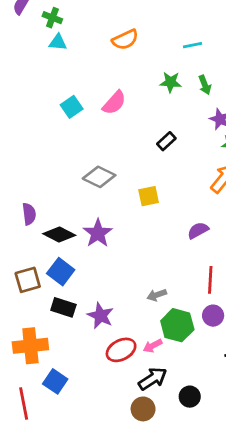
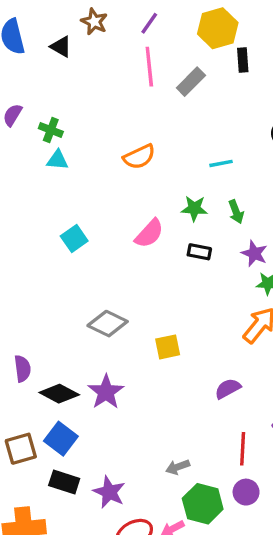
pink semicircle: (114, 103) -> (149, 233), moved
black rectangle: (166, 141) -> (199, 252), moved, turned 54

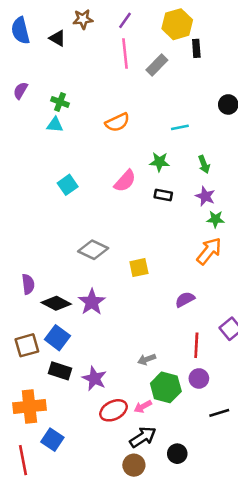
brown star: (94, 22) -> (83, 19), turned -30
green cross: (51, 130) -> (60, 102), moved
green arrow: (236, 212) -> (204, 164), moved

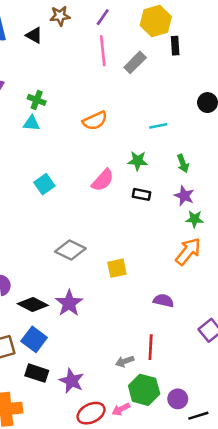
purple semicircle: (185, 299) -> (163, 301), turned 42
red line: (196, 345) -> (151, 347), moved
purple circle: (199, 378) -> (178, 399), moved

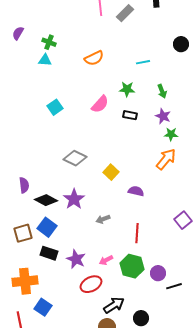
yellow square: (117, 268) -> (111, 172), turned -35
purple semicircle: (163, 301) -> (136, 191), moved
gray arrow: (125, 361) -> (103, 219), moved
pink arrow: (121, 409) -> (106, 260), moved

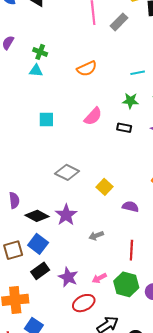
green star: (127, 89) -> (130, 101), moved
cyan square: (55, 107) -> (46, 119), turned 35
black rectangle: (49, 253) -> (40, 271), turned -54

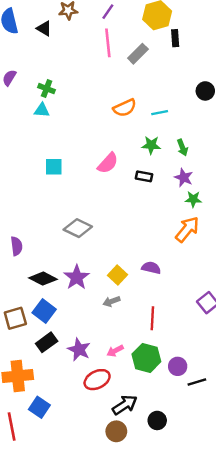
orange semicircle: (87, 69) -> (125, 108), moved
yellow square: (104, 187) -> (118, 275), moved
purple semicircle: (14, 200) -> (16, 246), moved

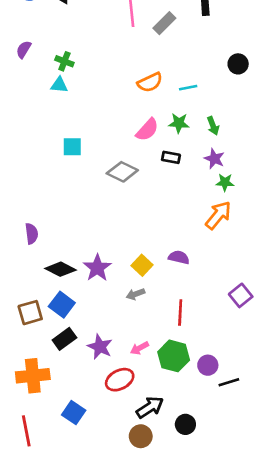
pink semicircle: (108, 163) -> (147, 130), moved
gray diamond: (78, 228) -> (122, 172), moved
blue square: (39, 407) -> (74, 413), moved

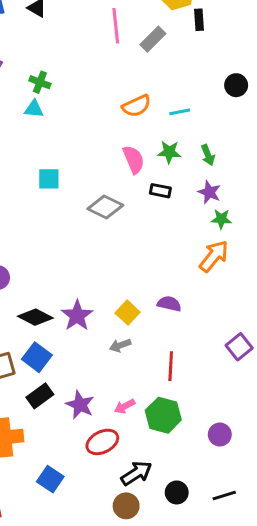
pink semicircle: (147, 130) -> (134, 159), turned -65
purple circle: (208, 365) -> (220, 435), moved
black line: (229, 382) -> (224, 495), moved

